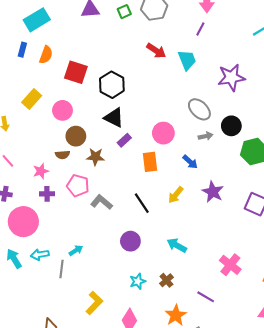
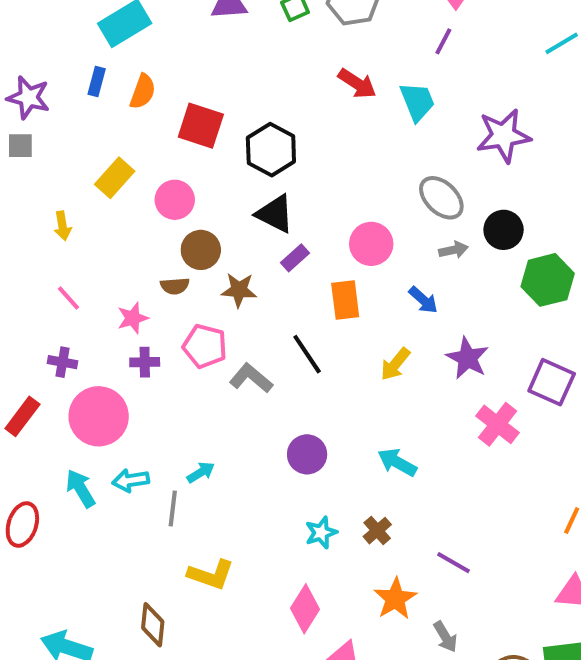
black line: (142, 203) -> (307, 354), moved
pink cross: (230, 265) -> (497, 424), moved
yellow L-shape: (94, 303) -> (211, 575), moved, turned 65

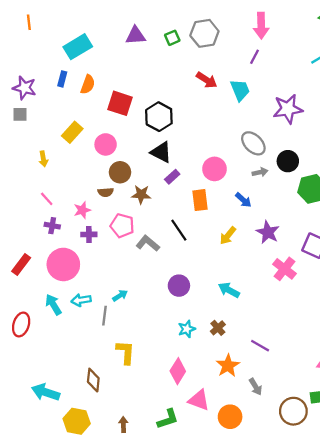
purple cross: (62, 362) -> (52, 226), moved
yellow L-shape: (211, 575) -> (126, 352), turned -105

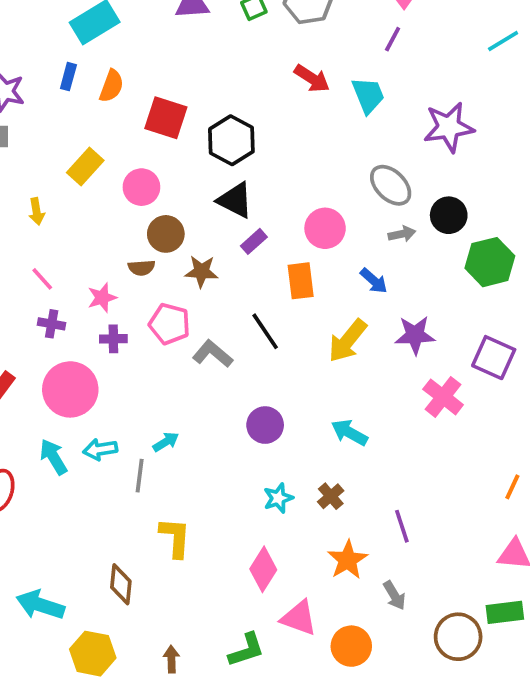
purple star: (268, 232) -> (415, 335), turned -30
yellow arrow: (228, 236) -> (348, 341), size x1.4
purple line: (260, 346) -> (402, 526), turned 42

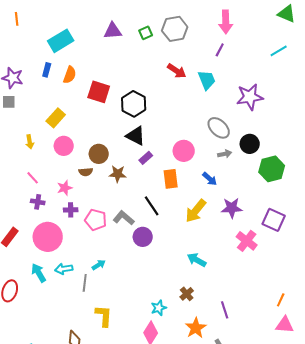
pink circle: (141, 187) -> (64, 146), moved
pink pentagon: (170, 324) -> (96, 220), moved
purple circle: (265, 425) -> (143, 237), moved
orange line: (512, 487) -> (281, 300), moved
cyan star: (278, 498) -> (159, 308), moved

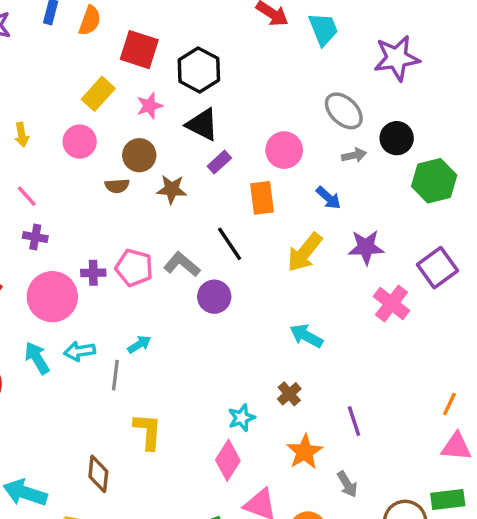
yellow rectangle: (56, 118) -> (98, 94), moved
pink star: (65, 188) -> (149, 106), moved
purple cross: (71, 210) -> (93, 273), moved
purple square: (274, 220) -> (438, 268), turned 30

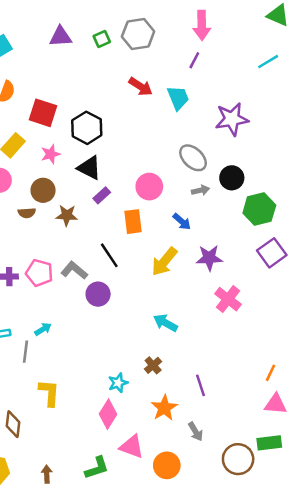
purple square: (438, 268) -> (272, 253), moved

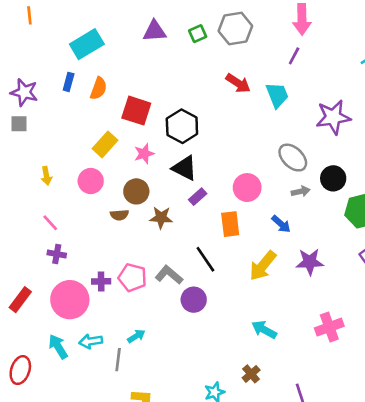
pink cross: (228, 299) -> (329, 327), moved, turned 32

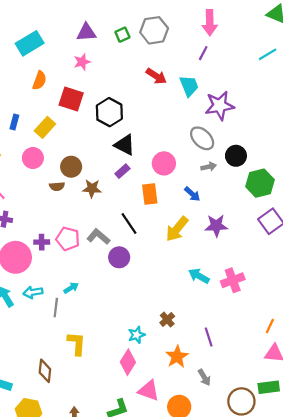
blue rectangle: (69, 82) -> (14, 122), moved
purple star: (333, 117) -> (220, 106), moved
pink star: (144, 154) -> (82, 62), moved
black triangle: (185, 168) -> (125, 145), moved
cyan arrow: (264, 330) -> (199, 276), moved

